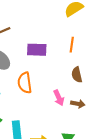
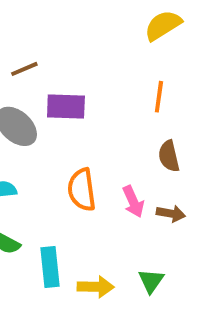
purple rectangle: (37, 50) -> (66, 107), moved
orange semicircle: (25, 83) -> (82, 190), moved

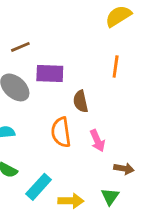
brown semicircle: (169, 156) -> (81, 101), moved
brown arrow: (171, 214) -> (124, 169), moved
cyan rectangle: (50, 267) -> (39, 187), turned 48

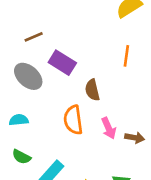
purple rectangle: (50, 73) -> (62, 63), turned 30
brown arrow: (124, 169) -> (135, 138), moved

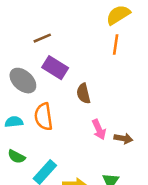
brown line: (34, 37) -> (42, 38), moved
orange line: (126, 56) -> (116, 44), moved
orange semicircle: (73, 120) -> (44, 117), moved

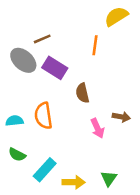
orange line: (116, 44) -> (95, 45), moved
gray ellipse: (23, 81) -> (23, 60), moved
brown arrow: (123, 139) -> (121, 117), moved

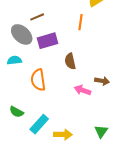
purple rectangle: (55, 68) -> (47, 41), turned -48
cyan semicircle: (15, 121) -> (14, 60), moved
pink arrow: (97, 128) -> (83, 90), turned 133
green triangle: (109, 178) -> (101, 131), moved

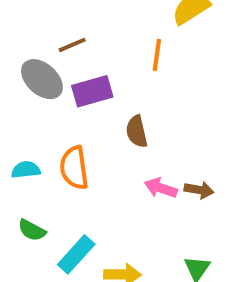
cyan semicircle: (14, 60) -> (26, 170), moved
brown arrow: (102, 81) -> (199, 190), moved

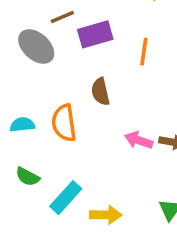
orange line: (157, 55) -> (144, 52), moved
purple rectangle: (92, 91) -> (95, 34), moved
brown semicircle: (137, 132) -> (100, 92), moved

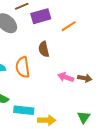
orange line: (144, 52) -> (69, 26), turned 49
cyan rectangle: (66, 198) -> (24, 110), turned 54

